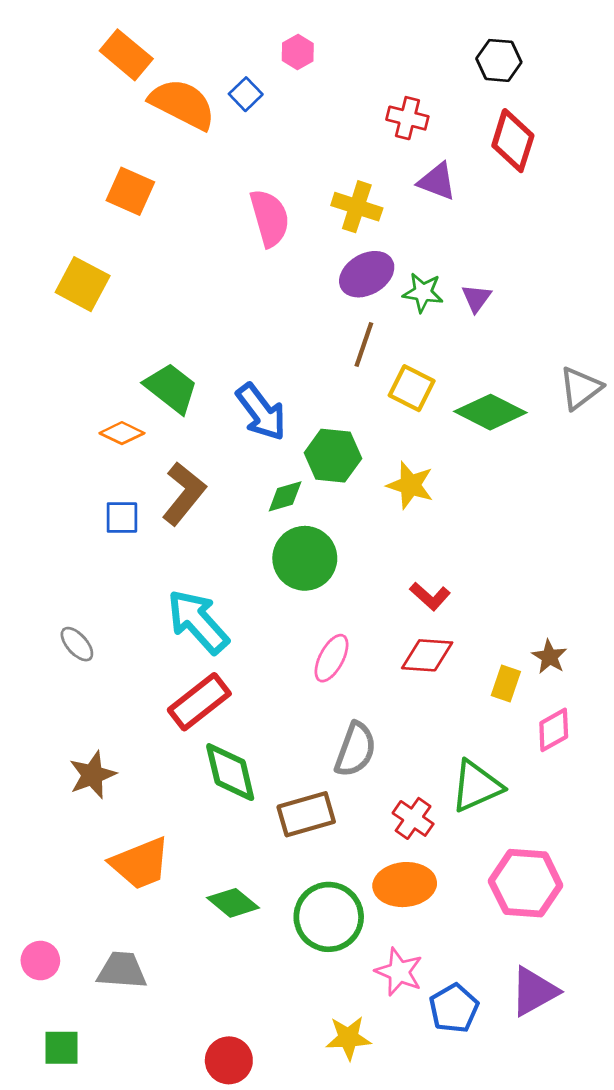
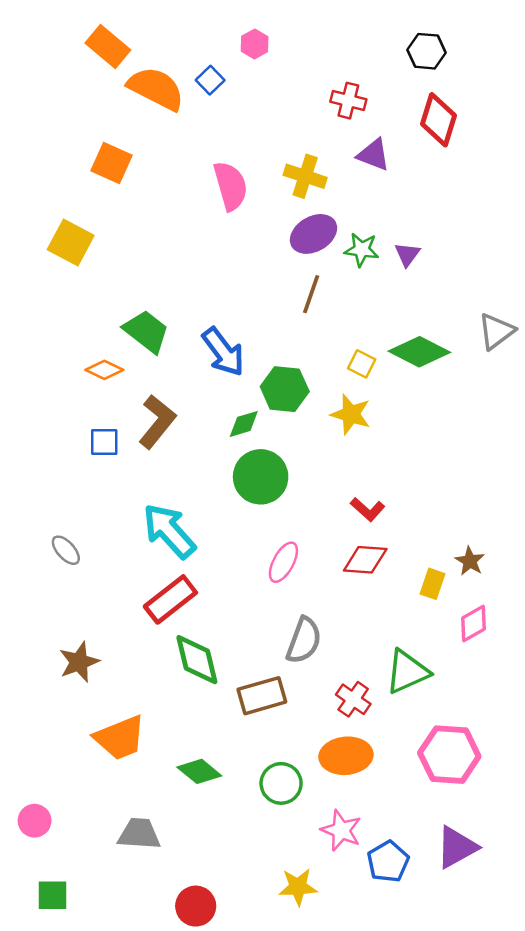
yellow square: (412, 388) -> (362, 364), moved, size x0.7
green circle: (329, 917) -> (281, 783), size x0.7
gray trapezoid: (122, 970) -> (139, 834), moved

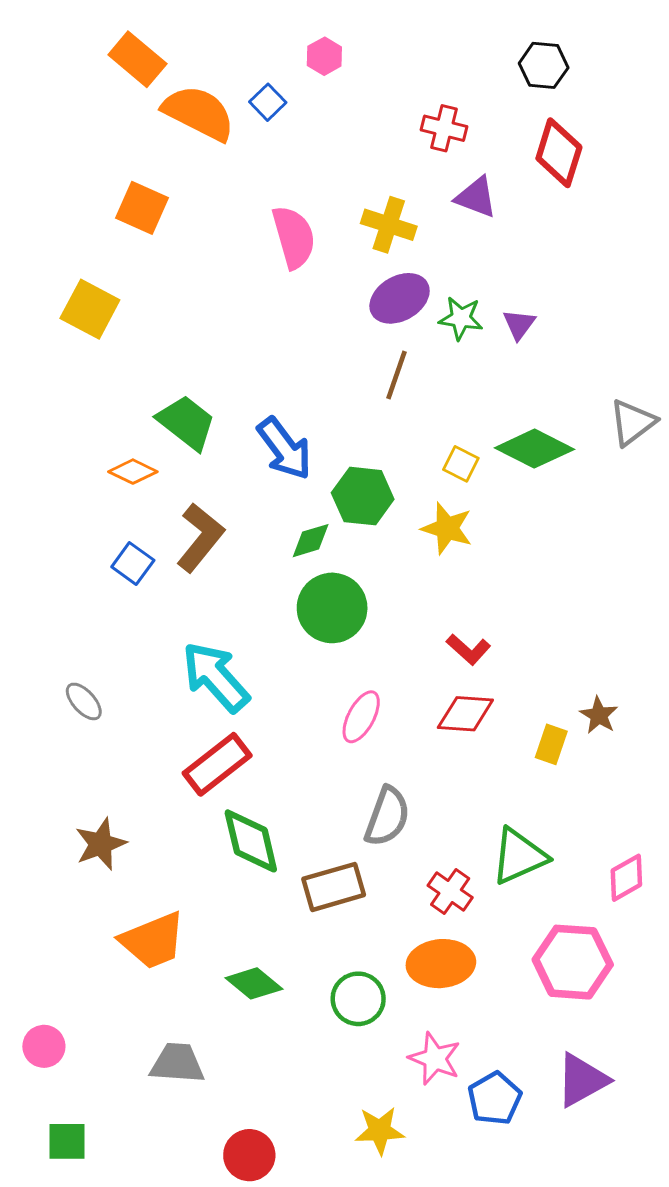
blue square: (104, 442) -> (133, 564), turned 36
pink diamond: (473, 624) -> (626, 878), moved

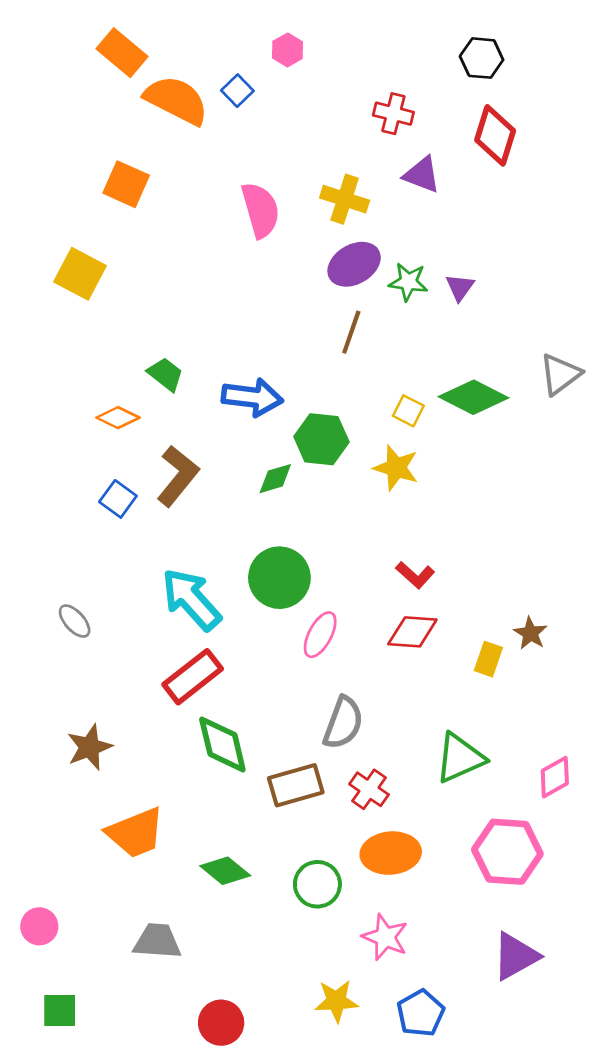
green trapezoid: (186, 423) -> (165, 374), size x0.7
blue arrow: (285, 449) -> (252, 397), turned -46
green circle: (332, 608) -> (279, 578), moved
red cross: (450, 892) -> (369, 789), moved
blue pentagon: (495, 1098) -> (421, 1013), moved

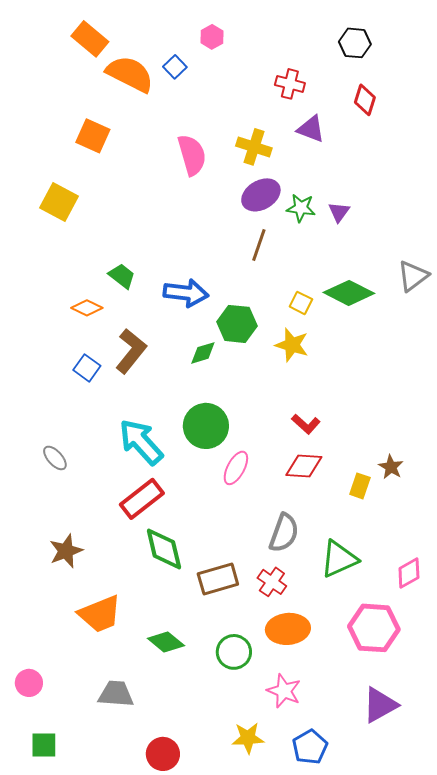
red diamond: (495, 135) -> (365, 100), size x0.7
gray semicircle: (343, 723) -> (284, 533), moved

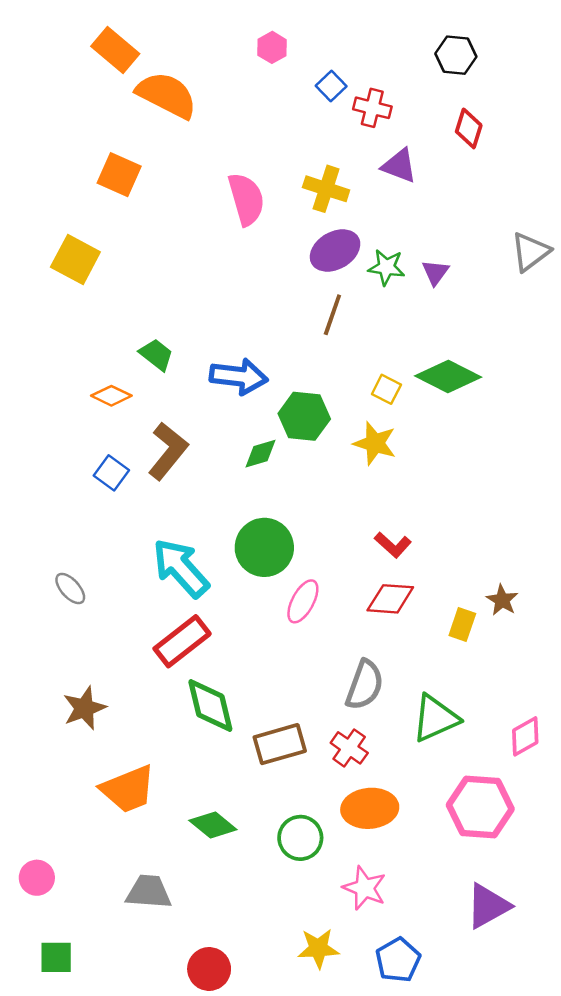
blue square: (175, 67) -> (331, 86), moved
gray triangle: (413, 276) -> (530, 252), moved

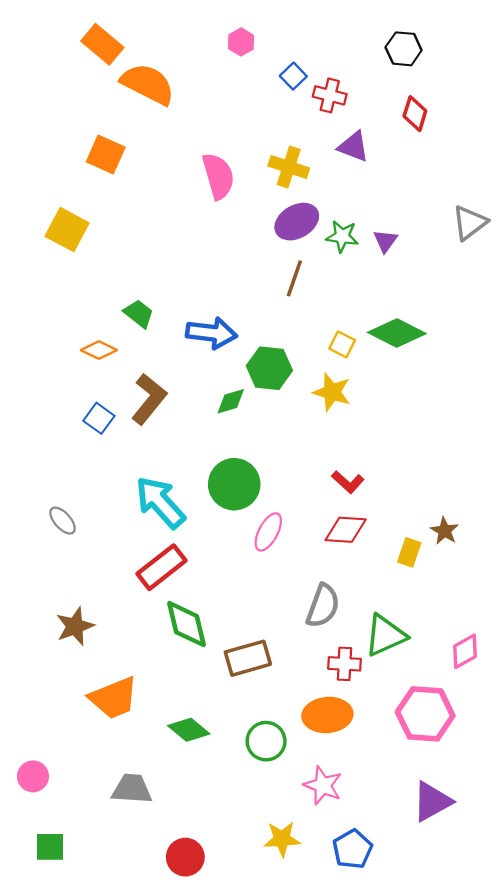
red cross: (349, 748) -> (344, 664), moved, turned -32

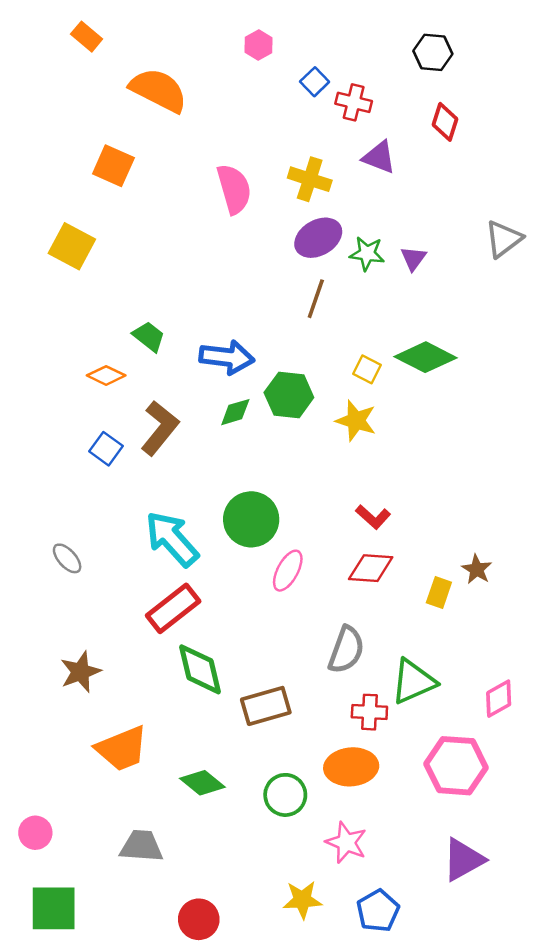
orange rectangle: (102, 44) -> (87, 37), moved, size x0.7
green diamond: (231, 401) -> (235, 412), moved
green square: (50, 847) -> (54, 908), size x1.5

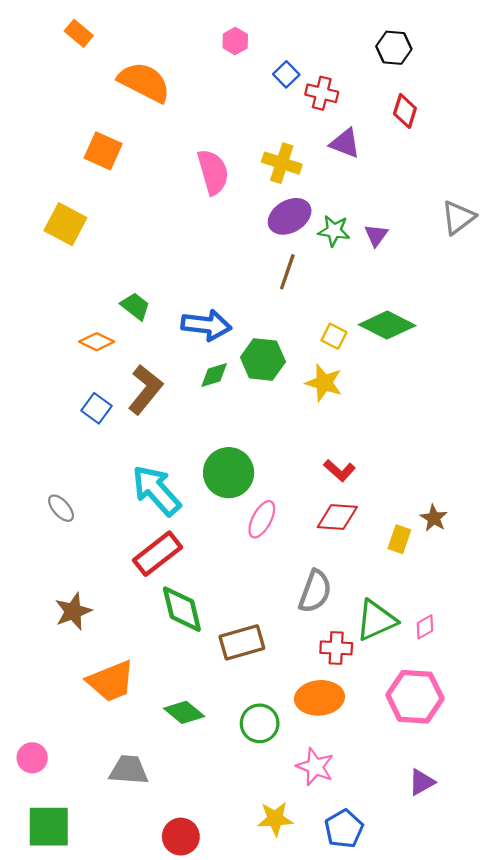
pink diamond: (499, 699) -> (425, 627), moved, size x0.7
purple triangle: (463, 860) -> (422, 782), size x0.7

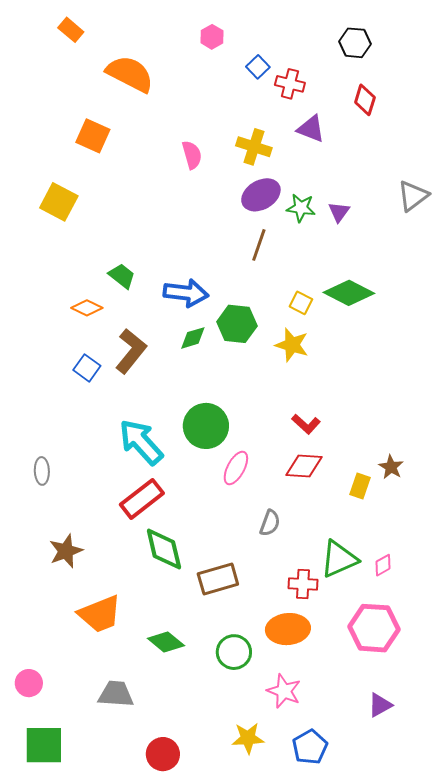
pink semicircle: (213, 172) -> (192, 155), size x0.7
gray ellipse: (61, 508) -> (42, 471), moved, turned 40
gray semicircle: (315, 591) -> (270, 523), moved, size x0.7

